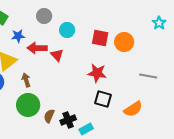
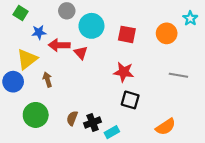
cyan circle: (67, 30) -> (91, 26), size x1.5
orange circle: (124, 42) -> (167, 33), moved
green circle: (28, 105) -> (36, 115), moved
orange semicircle: (133, 109) -> (166, 127), moved

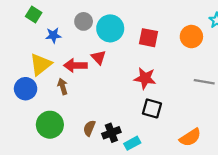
gray circle: (67, 11) -> (84, 21), moved
red arrow: (59, 45) -> (75, 66), moved

